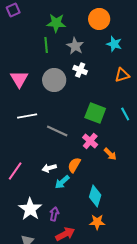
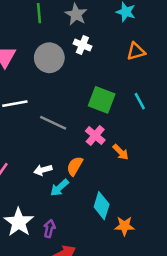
orange star: (97, 222) -> (124, 226), moved

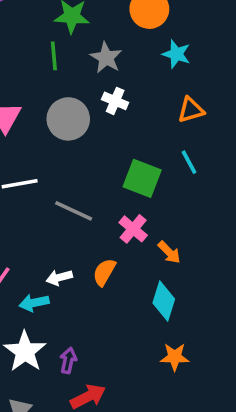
cyan line: (140, 101) -> (189, 162), moved
cyan arrow: (59, 188) -> (34, 303), moved, turned 30
cyan diamond: (102, 206) -> (164, 301), moved

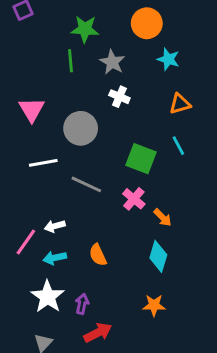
gray circle: (68, 119) -> (81, 128), moved
orange semicircle: (104, 272) -> (98, 255), moved, turned -55
white arrow: (59, 278) -> (55, 226), moved
orange star: (175, 357) -> (154, 305), moved

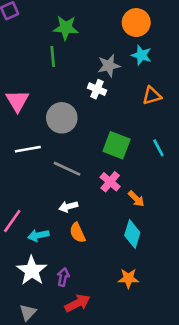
orange circle: (147, 23) -> (136, 23), moved
gray star: (112, 62) -> (109, 66), moved, turned 30
cyan line: (178, 146) -> (158, 148), moved
white arrow: (55, 226) -> (68, 207), moved

